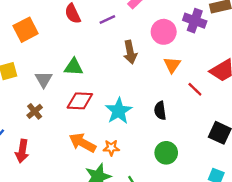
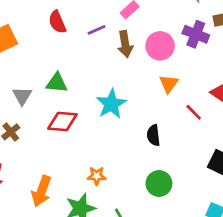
brown arrow: (130, 52) -> (125, 44), moved
cyan star: (119, 111) -> (111, 104), moved
orange arrow: (82, 143) -> (41, 191), moved, turned -100

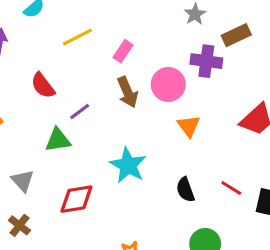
purple line: (97, 30) -> (80, 111), moved
green triangle: (57, 83) -> (58, 140), moved
red line: (194, 112) -> (231, 188), moved

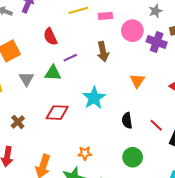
pink rectangle: (123, 51) -> (105, 16), moved, turned 40
pink circle: (168, 84) -> (132, 31), moved
gray triangle: (23, 181) -> (26, 79), moved

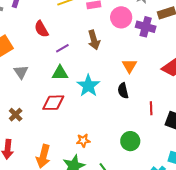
green triangle: (53, 73) -> (60, 73), moved
black semicircle: (127, 121) -> (123, 91), moved
red line: (156, 125) -> (151, 108), turned 48

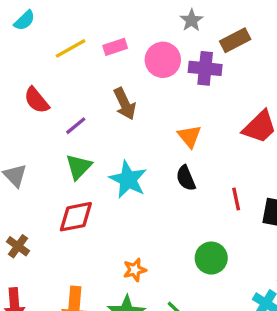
green triangle: (60, 73) -> (79, 167), turned -36

